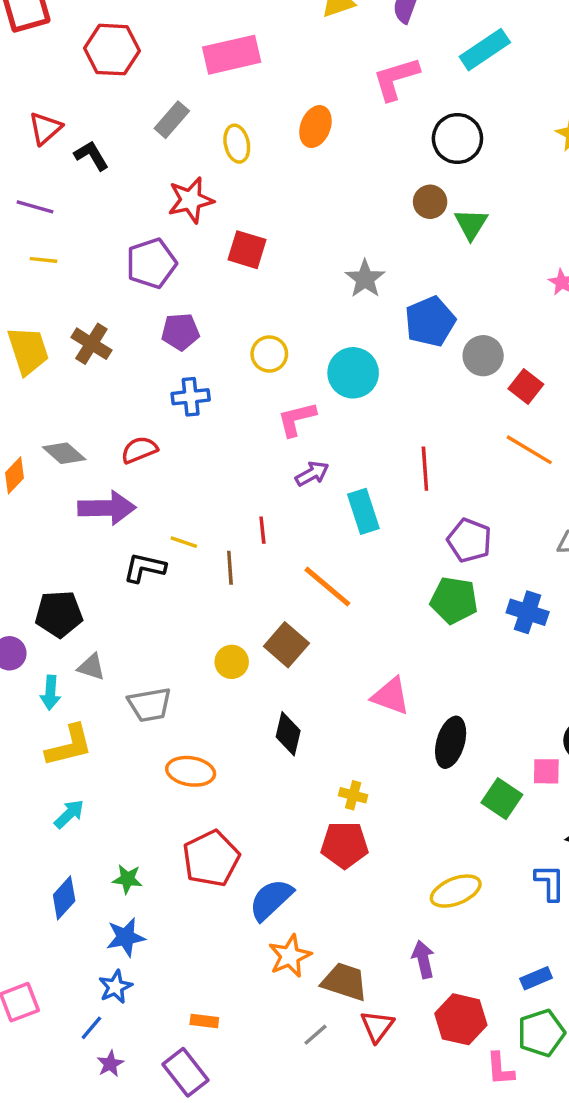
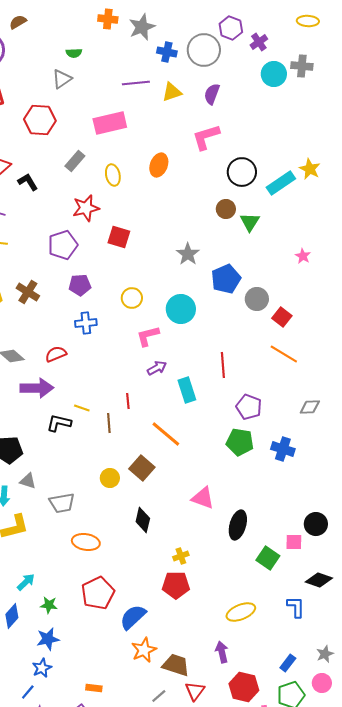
cyan rectangle: (485, 50) -> (281, 183), moved
yellow cross: (353, 795) -> (181, 556), turned -35
cyan arrow: (69, 814) -> (26, 582), moved
blue rectangle: (536, 978) -> (288, 663), turned -30

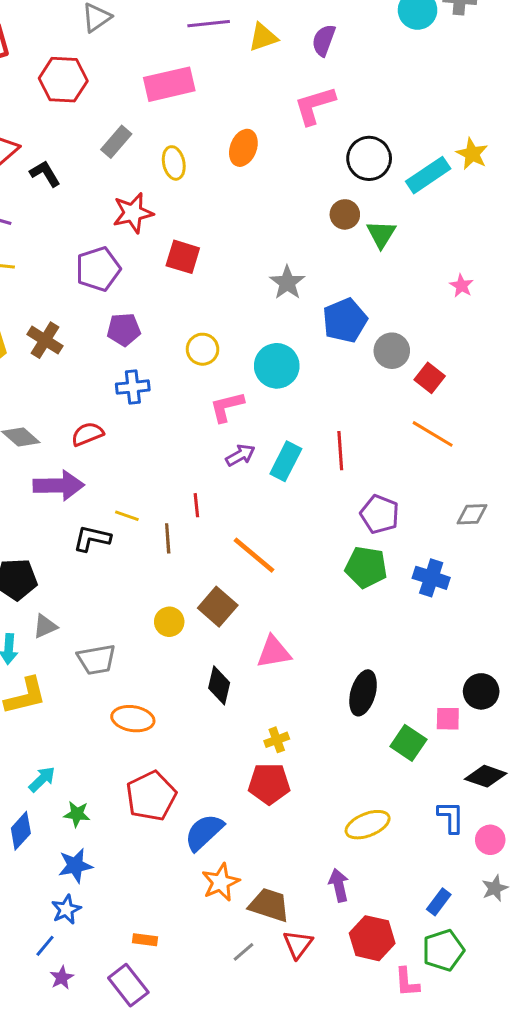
cyan rectangle: (187, 390) -> (286, 461), moved, turned 45
gray triangle: (28, 481) -> (45, 626), turned -42
pink triangle: (203, 498) -> (274, 652), moved, turned -30
pink circle: (322, 683) -> (490, 840), moved

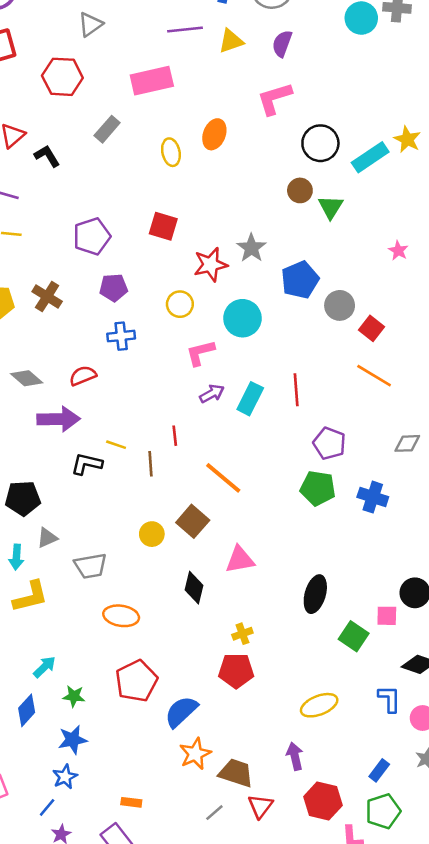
yellow ellipse: (174, 163) -> (171, 152), moved
red star: (133, 213) -> (211, 265), moved

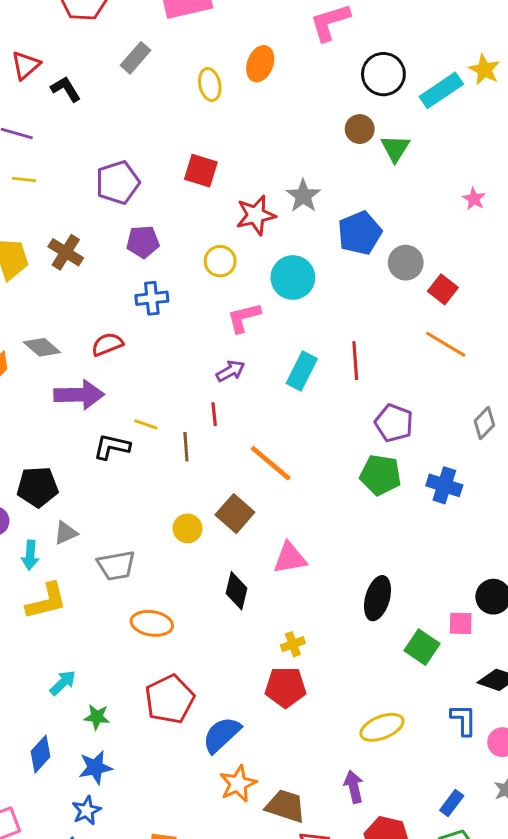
purple arrow: (212, 394) -> (231, 371), moved
gray diamond: (407, 443) -> (484, 423), turned -44
blue diamond: (27, 710) -> (40, 754), moved

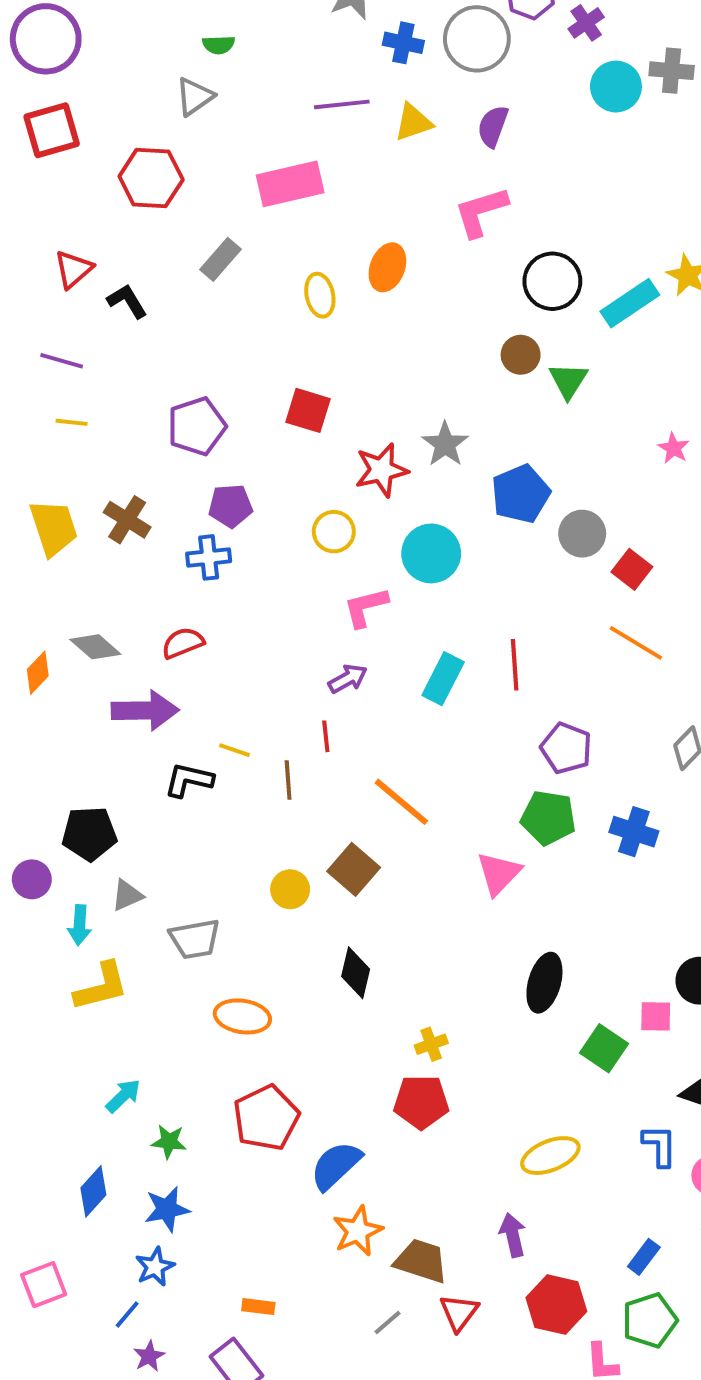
blue cross: (152, 298) -> (209, 557), moved
pink triangle: (290, 558) -> (499, 873), moved, turned -36

